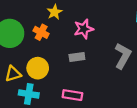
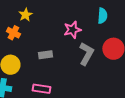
pink star: (84, 29) -> (72, 30), moved

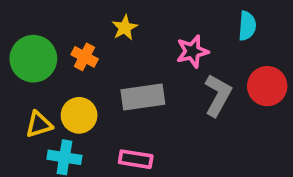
yellow star: (25, 15) -> (125, 28), moved
gray rectangle: (45, 55) -> (143, 97), size x1.6

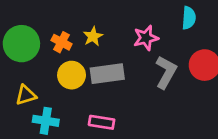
yellow star: (125, 28) -> (93, 36), moved
yellow circle: (79, 115) -> (72, 75), moved

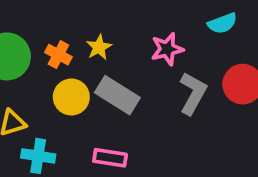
cyan semicircle: (189, 18) -> (222, 23), turned 65
gray rectangle: (107, 74) -> (117, 95), turned 40

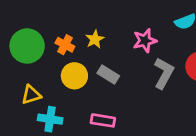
gray rectangle: (117, 95) -> (108, 74), size x0.7

